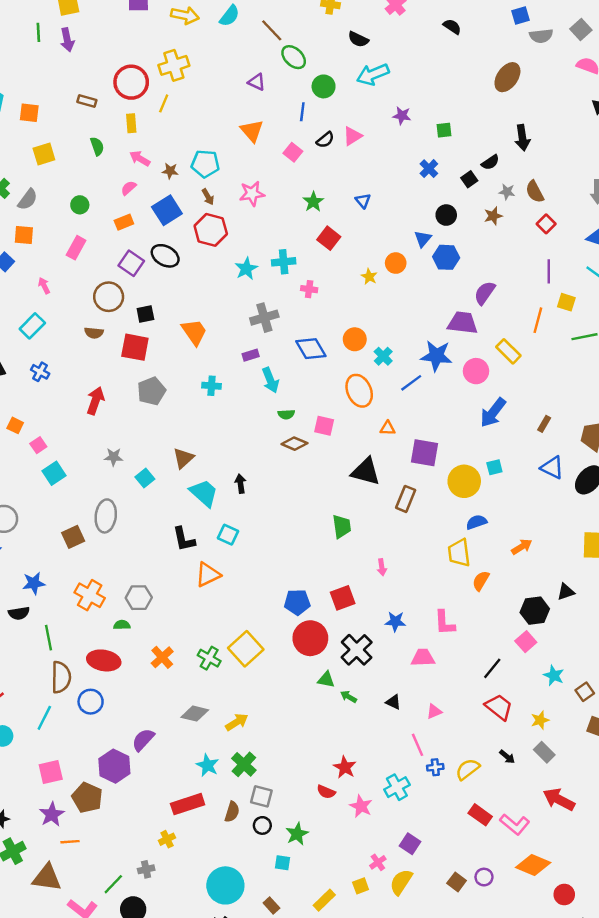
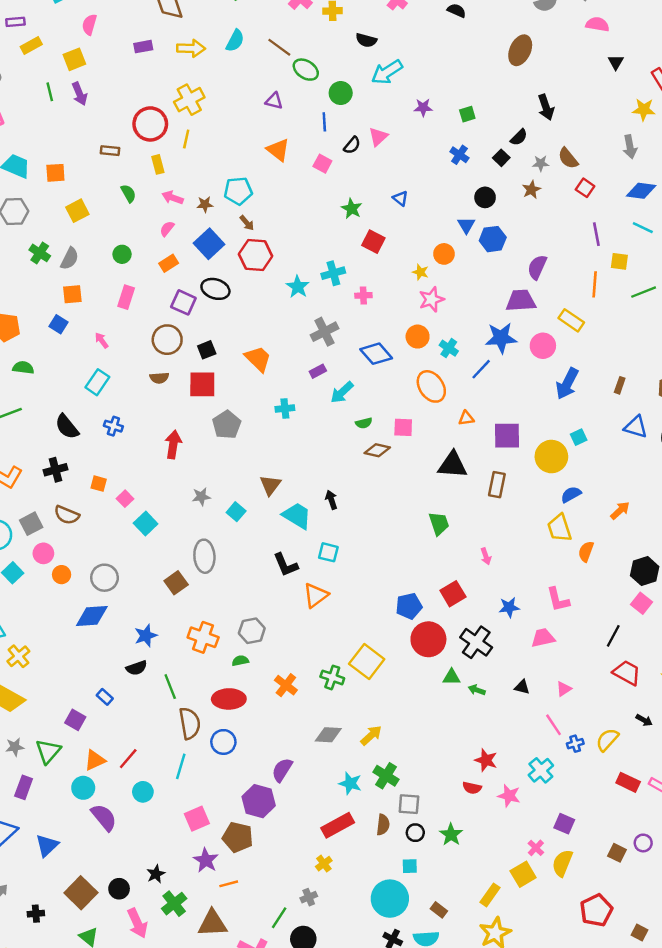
pink star: (252, 194) -> (431, 299), moved
cyan arrow: (270, 380) -> (342, 392), turned 80
cyan square: (282, 863) -> (410, 866), moved
yellow square: (361, 886) -> (523, 874), size x1.5

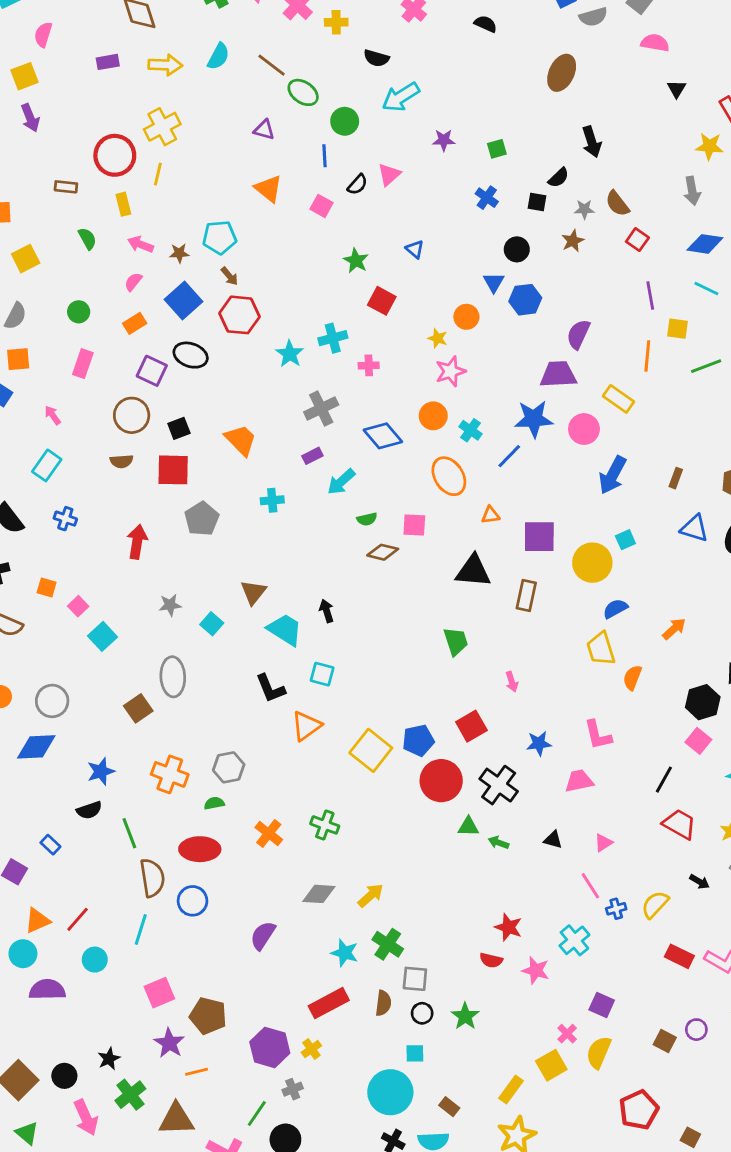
black square: (501, 158) -> (537, 202), turned -35
yellow square: (367, 662) -> (371, 750), moved
purple hexagon: (259, 801) -> (270, 1047), moved
purple semicircle: (104, 817) -> (47, 990), turned -52

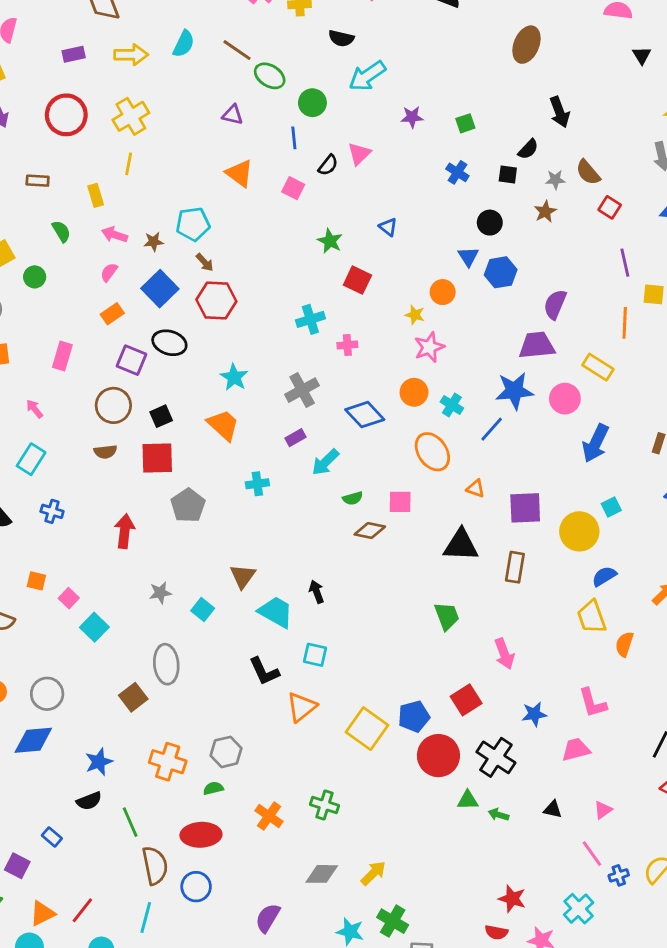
red circle: (115, 155) -> (66, 115), moved
green circle: (79, 312) -> (35, 277), moved
cyan star: (290, 354) -> (234, 377), moved
orange triangle: (490, 515) -> (476, 489), turned 30
pink arrow: (512, 682) -> (504, 654), size x1.5

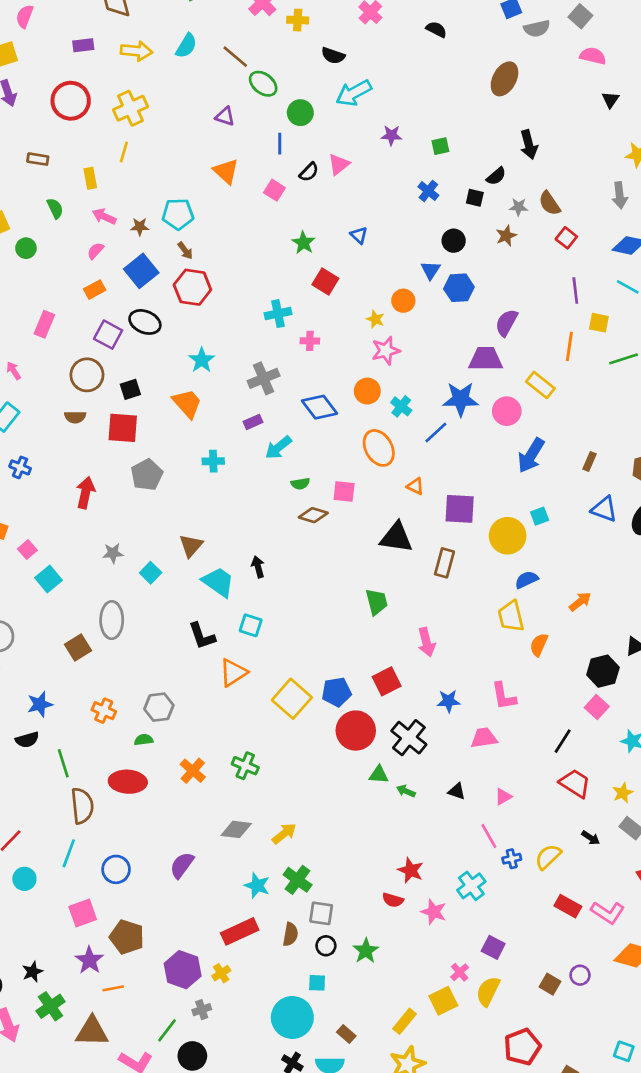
orange cross: (168, 762) -> (104, 711), size x0.7
blue circle: (196, 887) -> (116, 869), moved

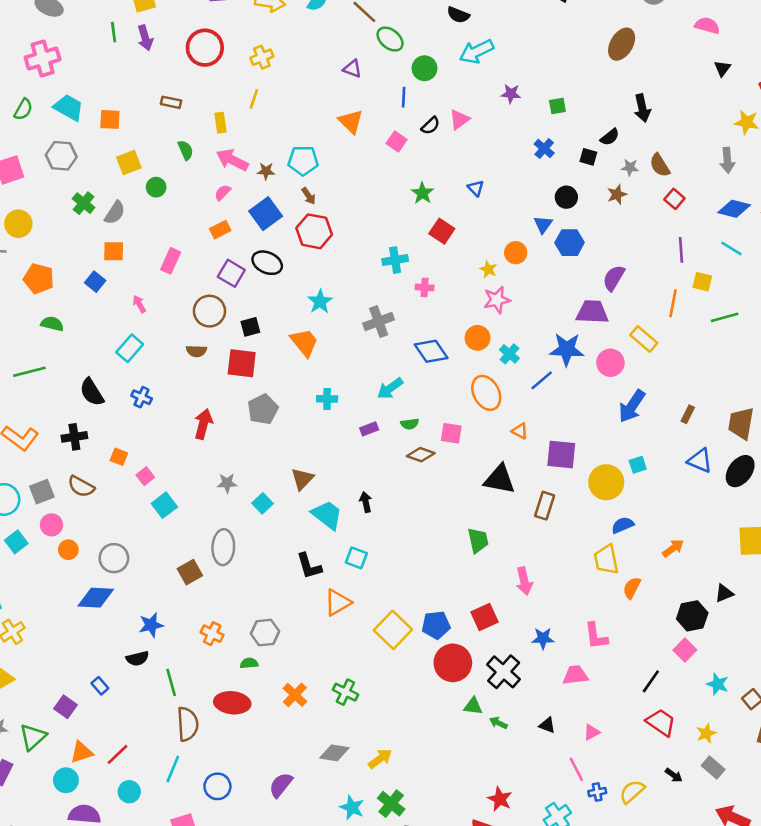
yellow cross: (130, 108) -> (262, 57), size x0.7
pink arrow: (104, 216) -> (232, 160), size x1.4
purple rectangle: (253, 422) -> (369, 429), moved

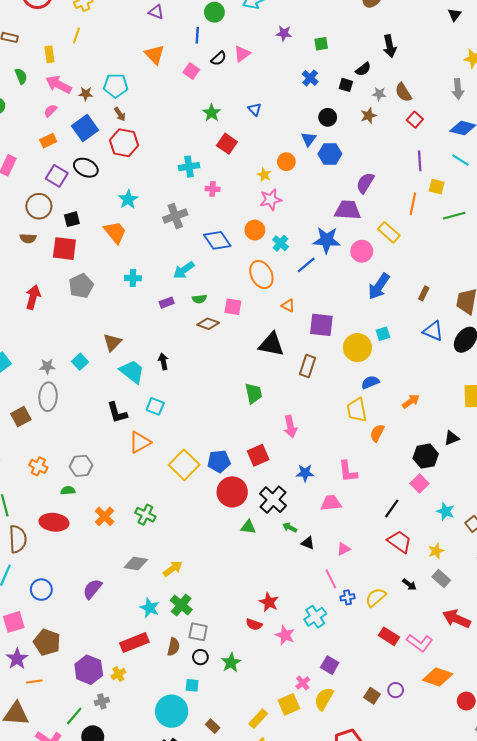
gray star: (227, 483) -> (47, 366), moved
green arrow: (498, 723) -> (290, 527), moved

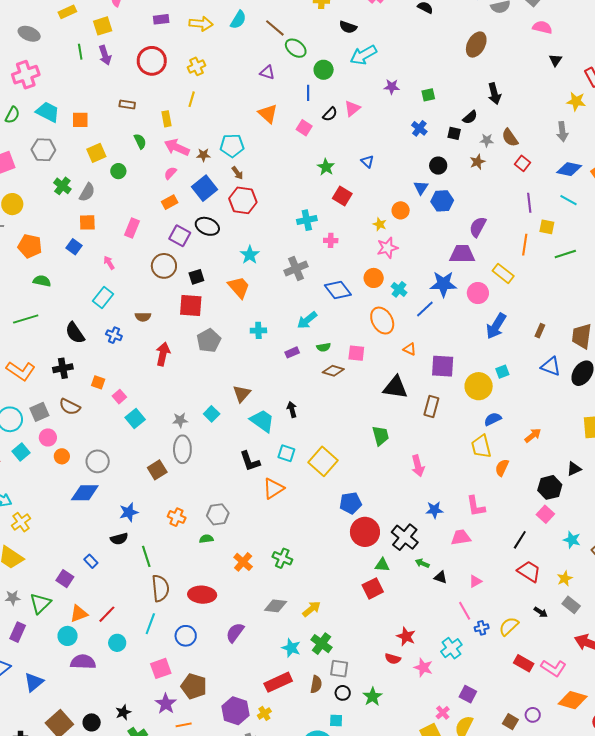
brown semicircle: (28, 238) -> (143, 317), moved
red square: (258, 455) -> (373, 588), moved
yellow square: (184, 465) -> (323, 461), moved
red ellipse: (54, 522) -> (202, 595), moved

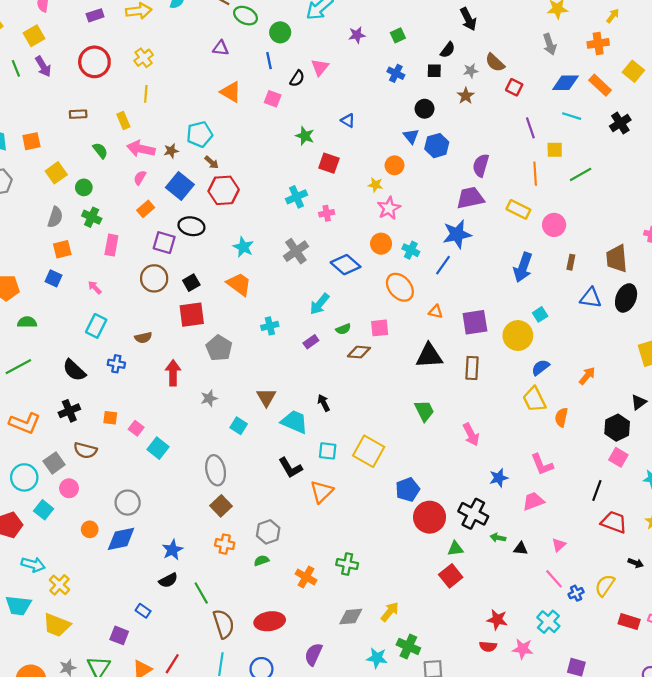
green cross: (62, 186) -> (92, 217), moved
pink circle: (478, 293) -> (554, 225), moved
gray star: (180, 420) -> (209, 398), moved
orange circle: (62, 456) -> (90, 529), moved
brown square: (157, 470) -> (221, 506), moved

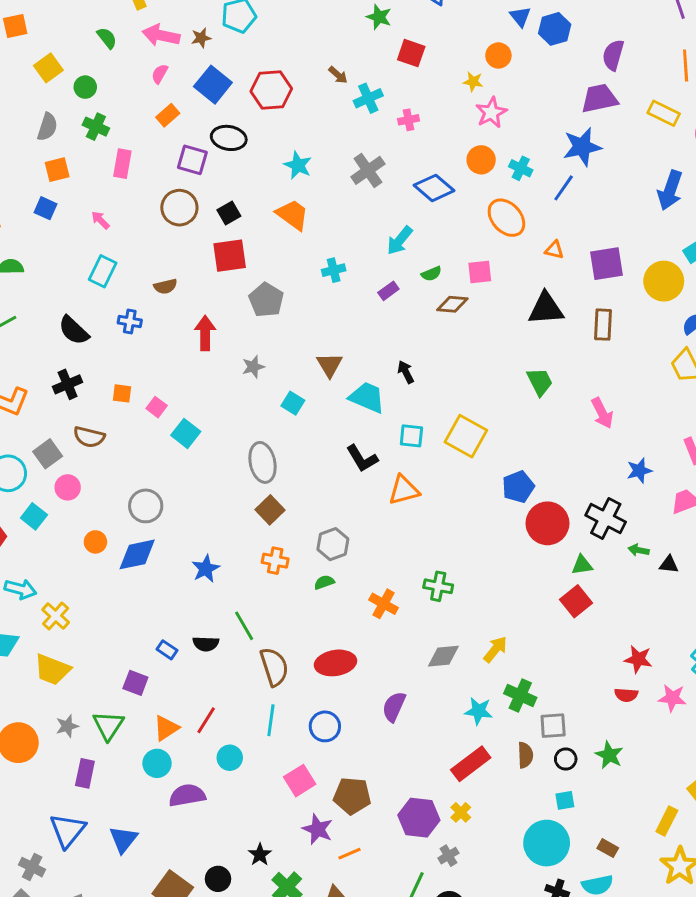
brown arrow: (212, 162) -> (338, 75), moved
orange triangle: (322, 492) -> (404, 490), turned 30
black semicircle: (168, 580) -> (206, 644), moved, turned 30

